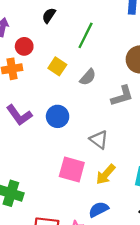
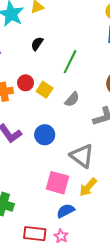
red circle: (24, 46) -> (26, 83), moved
gray triangle: (99, 140) -> (82, 156), size x1.4
blue semicircle: (99, 209) -> (66, 211), moved

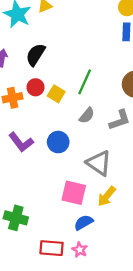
black semicircle: (37, 44) -> (36, 55), moved, size x1.5
green line: (70, 62) -> (85, 82), moved
gray semicircle: (72, 99) -> (87, 115), moved

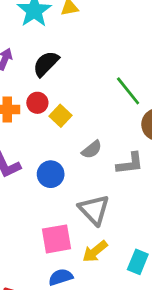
green line: (85, 82) -> (128, 91), moved, turned -75
pink square: (74, 193) -> (56, 239), turned -35

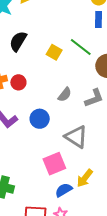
red circle: (37, 103) -> (18, 82), moved
yellow square: (61, 116) -> (54, 52), moved
yellow arrow: (95, 251) -> (85, 178), moved

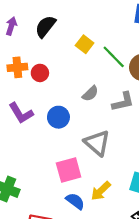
green line: (81, 47) -> (114, 57), moved
blue semicircle: (64, 190) -> (75, 201), turned 60

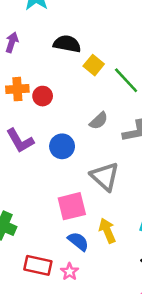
black semicircle: (45, 26) -> (67, 44), moved, turned 60
yellow arrow: (101, 191) -> (107, 231), turned 110

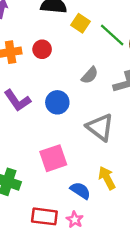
red circle: (43, 96) -> (42, 49), moved
pink square: (72, 206) -> (53, 158), moved

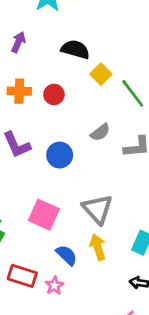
gray triangle: (100, 127) -> (98, 209), moved
pink square: (53, 158) -> (44, 215), turned 32

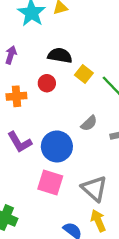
red circle: (54, 94) -> (47, 83), moved
blue circle: (60, 155) -> (57, 146), size x1.4
pink square: (44, 215) -> (50, 183), moved

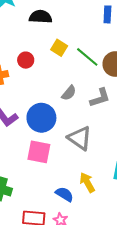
black semicircle: (60, 55) -> (41, 17), moved
gray triangle: (94, 189) -> (80, 138), moved

